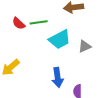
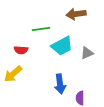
red semicircle: (19, 23) -> (21, 50), moved, turned -40

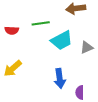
red semicircle: (21, 50) -> (12, 30), moved

